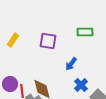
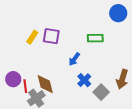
green rectangle: (85, 32) -> (95, 38), moved
yellow rectangle: (13, 40) -> (32, 37), moved

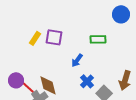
red line: (25, 86) -> (28, 87), turned -40

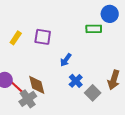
yellow rectangle: (35, 38) -> (16, 38), moved
green rectangle: (98, 39) -> (94, 29), moved

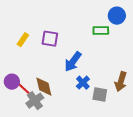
blue arrow: (66, 60) -> (73, 62), size x1.5
gray square: (93, 93) -> (100, 95), turned -35

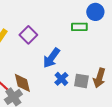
purple square: (50, 39) -> (28, 35), turned 36
gray square: (100, 95) -> (81, 81), moved

